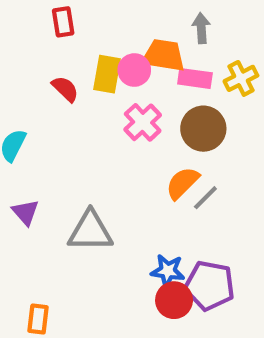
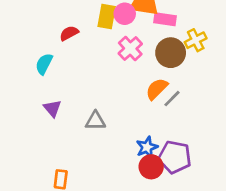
yellow cross: (241, 78) -> (196, 40), moved
red semicircle: (65, 89) -> (69, 33), moved, turned -72
gray triangle: (90, 231) -> (95, 121), size x0.7
blue star: (168, 271) -> (147, 147), turned -30

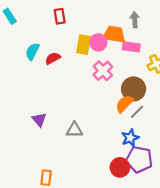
brown circle: (171, 53) -> (134, 89), moved
cyan semicircle: (44, 64) -> (32, 51), moved
blue star: (147, 147) -> (130, 138), moved

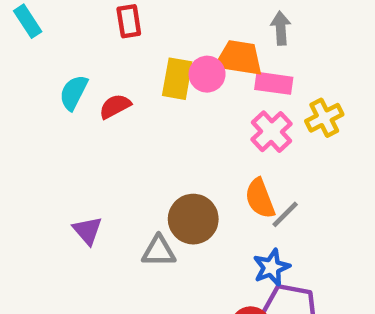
pink cross: (103, 71) -> (271, 132), moved
brown circle: (134, 89) -> (193, 219), moved
orange semicircle: (124, 104) -> (260, 198), turned -66

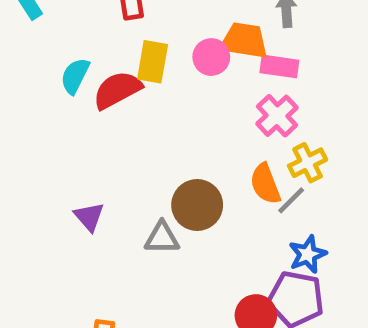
yellow rectangle: (177, 79) -> (153, 62), moved
red semicircle: (115, 106) -> (117, 90), size x1.5
yellow cross: (324, 118) -> (308, 163), moved
blue star: (271, 267) -> (308, 254), moved

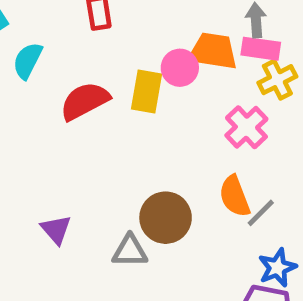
yellow rectangle: (153, 62) -> (147, 92), moved
pink rectangle: (279, 66) -> (261, 49), moved
cyan semicircle: (75, 76) -> (28, 61), moved
yellow cross: (308, 163) -> (277, 80), moved

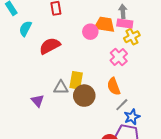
yellow rectangle: (147, 92) -> (76, 80), moved
gray line: (261, 213) -> (122, 105), moved
gray triangle: (130, 251) -> (61, 87), moved

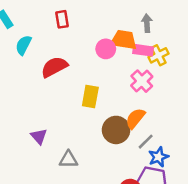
pink rectangle: (125, 24) -> (143, 50), moved
yellow rectangle: (76, 80) -> (90, 97), moved
orange semicircle: (114, 86) -> (135, 118), turned 60
gray triangle: (61, 87) -> (68, 160), moved
brown circle: (84, 96) -> (116, 130), moved

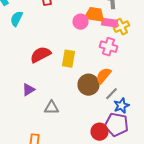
red semicircle: (54, 67) -> (40, 55), moved
pink cross: (142, 81) -> (108, 47), turned -30
purple triangle: (39, 136) -> (28, 90), turned 40

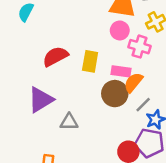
pink circle: (80, 22) -> (120, 30), moved
pink rectangle: (110, 23) -> (121, 71), moved
purple triangle: (28, 90) -> (41, 100), size x1.6

